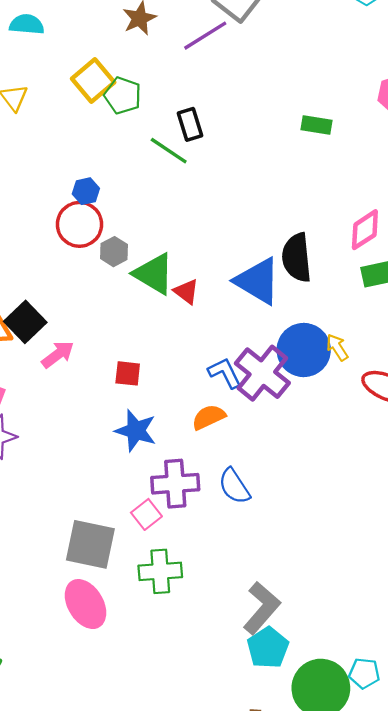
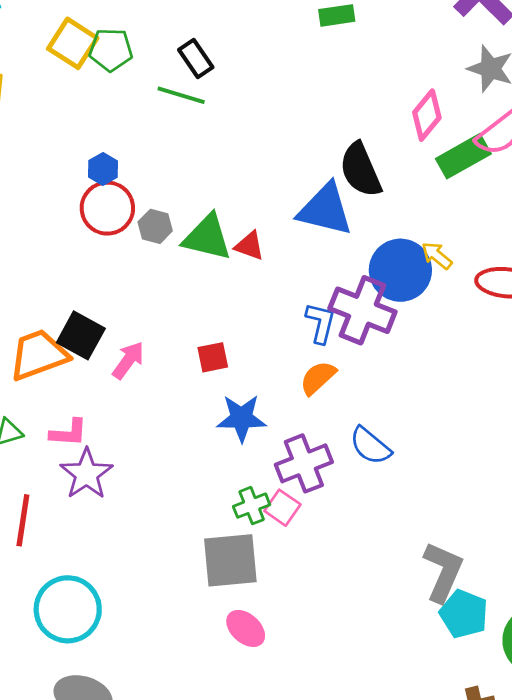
blue L-shape: (225, 373) -> (321, 323), turned 57
green cross: (160, 571) -> (252, 506), moved, size x0.7
pink ellipse: (86, 604) -> (246, 628), size x0.7

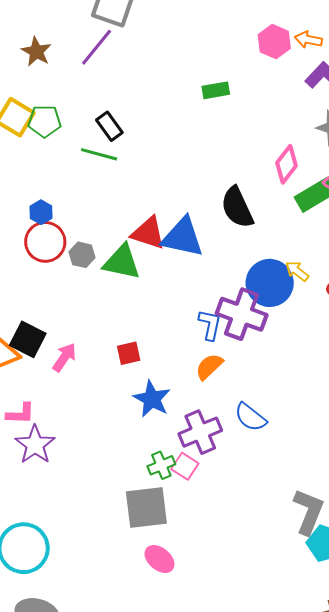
blue triangle: (325, 210) -> (182, 237), moved
red triangle: (250, 246) -> (148, 233), moved, size x1.5
blue star: (242, 418) -> (152, 399), turned 30

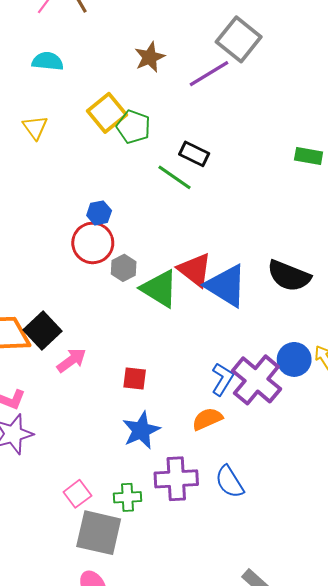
black rectangle: (109, 126) -> (194, 154), turned -48
black semicircle: (237, 207) -> (289, 276), turned -63
blue circle: (270, 283) -> (294, 359), size x0.7
pink square: (185, 466) -> (77, 494), moved

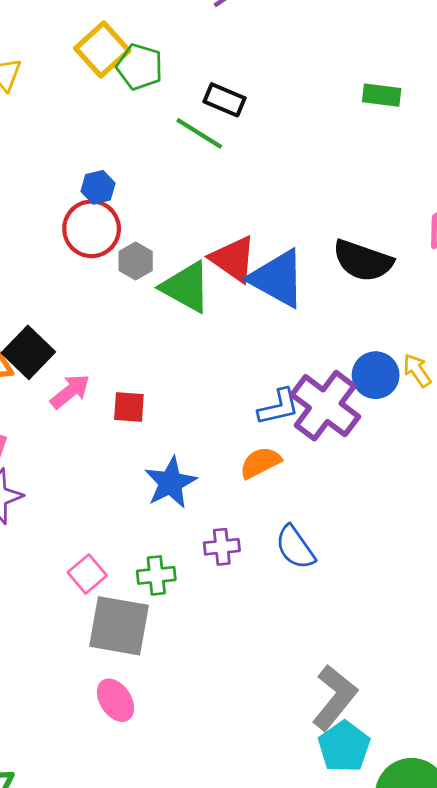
red square: (135, 378) -> (129, 407), moved
blue L-shape: (222, 379) -> (279, 407), turned 48
purple cross: (176, 479) -> (222, 547), size x0.6

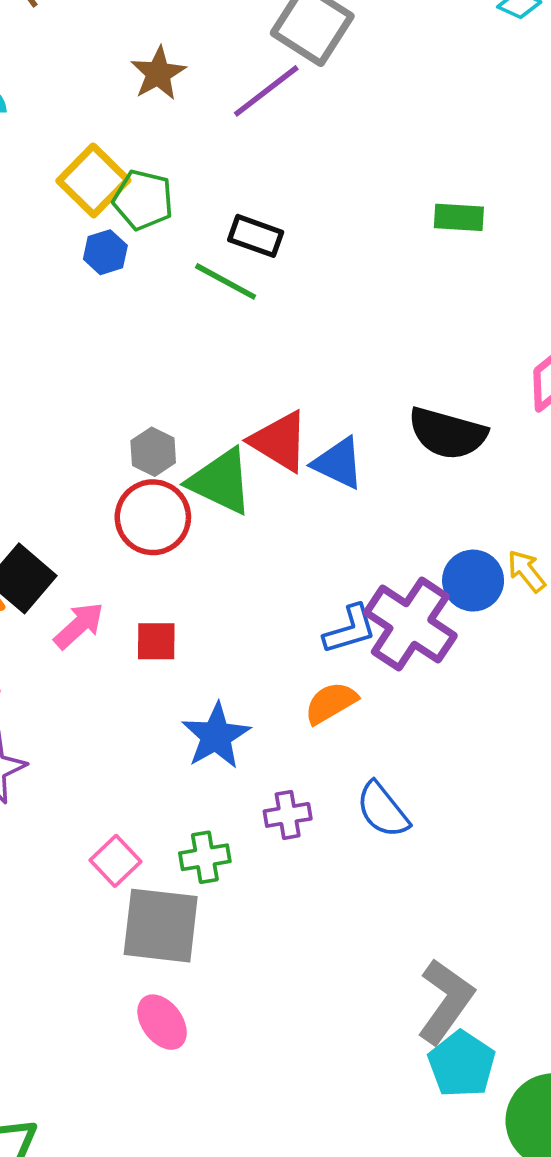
blue hexagon: (98, 187) -> (105, 252), moved
red circle: (92, 229) -> (153, 517), moved
blue triangle: (277, 278) -> (338, 463), size x0.7

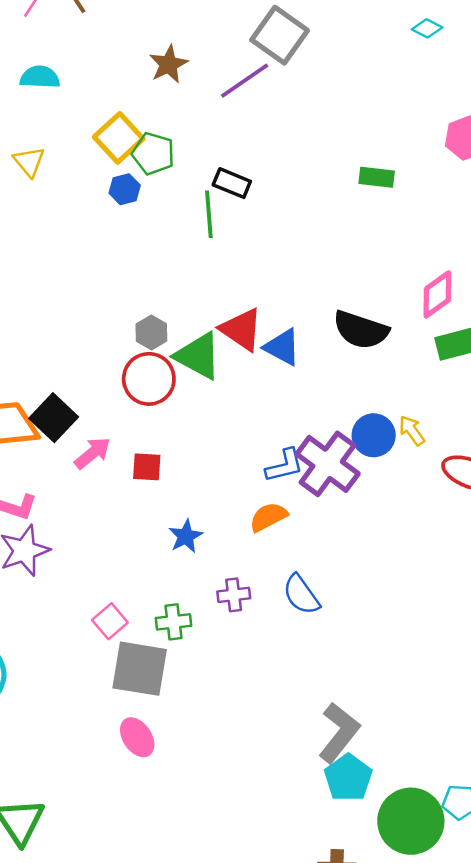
green line: (226, 281) -> (209, 214), turned 54
blue star: (216, 736) -> (186, 536), size x0.7

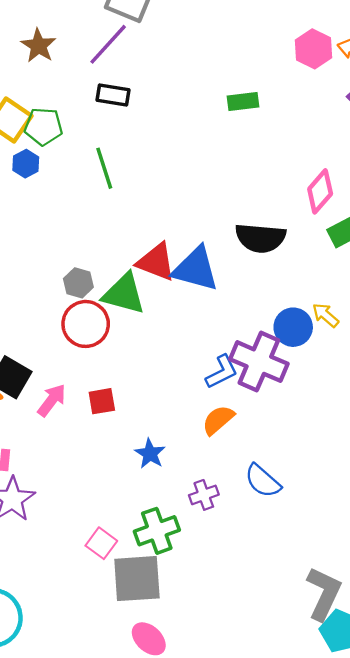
black rectangle: (232, 183) -> (113, 95), moved
blue triangle: (282, 347) -> (195, 269), size x1.4
green cross: (174, 622) -> (157, 531), size x1.4

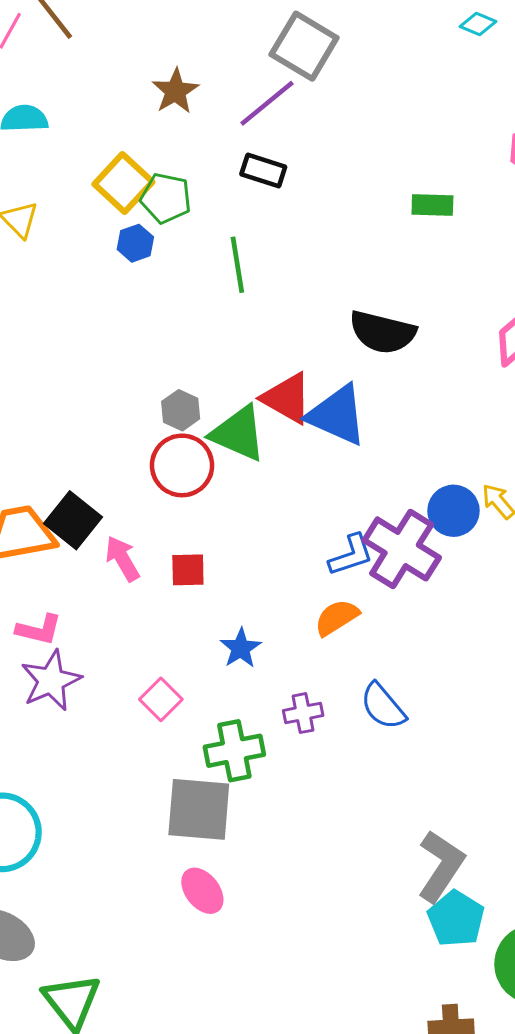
black semicircle: (260, 238) -> (382, 332), moved
pink arrow: (52, 400) -> (122, 559), turned -76
pink square: (101, 543) -> (161, 699), moved

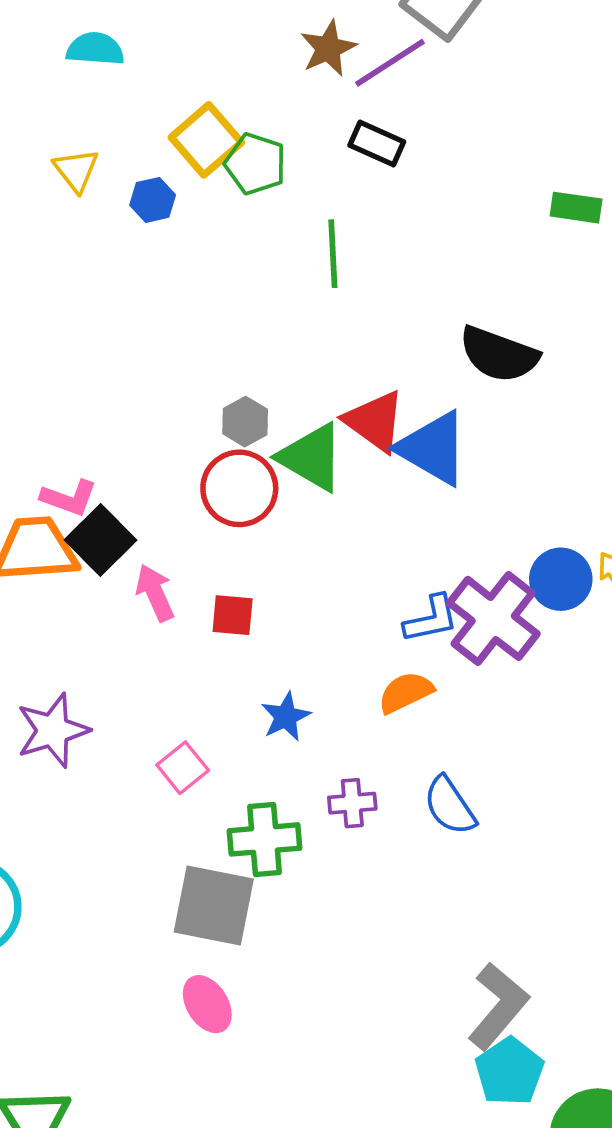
brown star: (175, 91) -> (328, 48), moved
blue hexagon: (135, 243) -> (153, 200), moved
pink L-shape: (39, 630) -> (69, 498), moved

